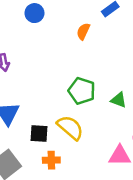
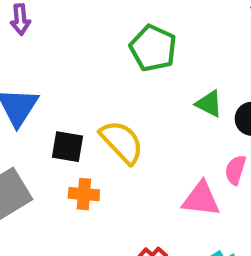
green pentagon: (82, 91) -> (153, 48), moved

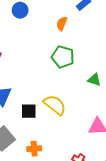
orange cross: (84, 194) -> (34, 149), moved

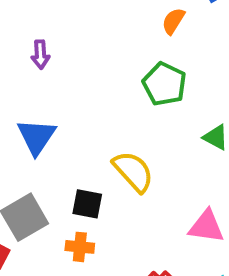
black square: (29, 111) -> (87, 204), moved

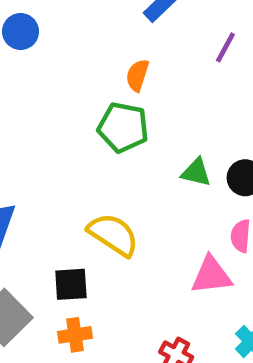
orange semicircle: (173, 21) -> (137, 75), moved

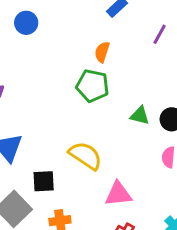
pink triangle: (211, 275) -> (118, 194), moved
black square: (71, 284) -> (44, 181), moved

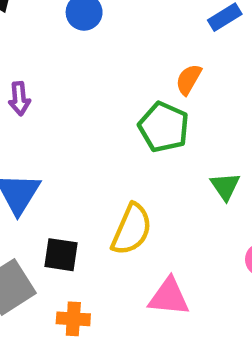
green triangle: (140, 116) -> (225, 186), turned 30
yellow semicircle: (85, 156) -> (132, 229), turned 68

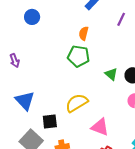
yellow semicircle: (132, 229) -> (77, 103), turned -130
pink triangle: (169, 297) -> (100, 127), turned 30

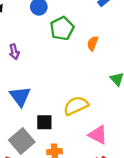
orange semicircle: (84, 33) -> (93, 43), moved
green pentagon: (79, 56) -> (62, 28), moved, turned 30

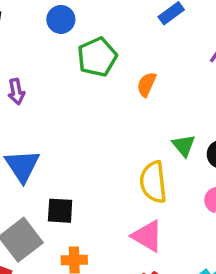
yellow semicircle: (76, 106) -> (153, 182), moved, turned -75

